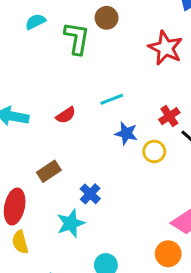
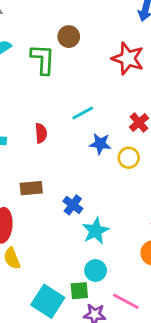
red semicircle: (66, 115) -> (41, 133), turned -54
brown rectangle: (49, 171) -> (31, 188), turned 35
cyan star: (71, 223) -> (95, 231), moved

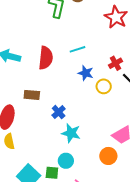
red semicircle: (41, 133) -> (46, 58), size x1.6
cyan star: (95, 231) -> (71, 133), turned 30

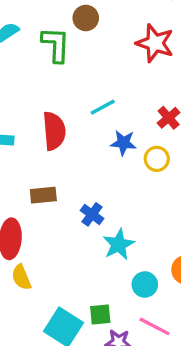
cyan star: (71, 133) -> (119, 244), turned -30
cyan circle: (66, 161) -> (145, 284), moved

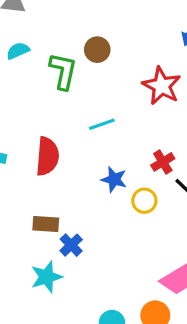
cyan line: (103, 107) -> (102, 124), moved
brown rectangle: (43, 195) -> (46, 224), moved
cyan star: (119, 244) -> (46, 277), moved

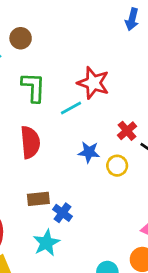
brown circle: (97, 50) -> (21, 38), moved
green L-shape: (63, 71) -> (33, 87), moved
red star: (162, 86) -> (93, 83), moved

